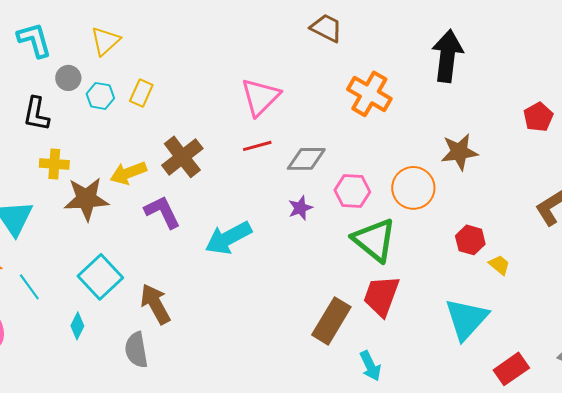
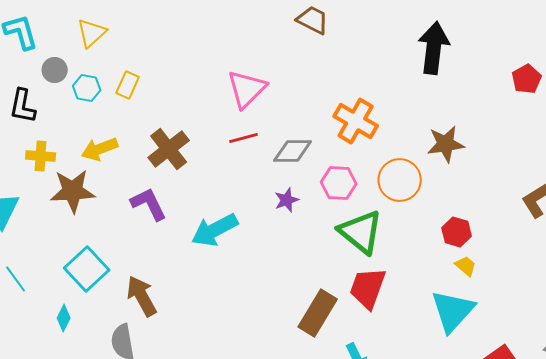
orange cross: (369, 94) -> (356, 121), moved
red pentagon: (538, 117) -> (527, 79), moved
yellow arrow: (128, 173) -> (100, 149), moved
yellow trapezoid: (499, 265) -> (466, 266), moved

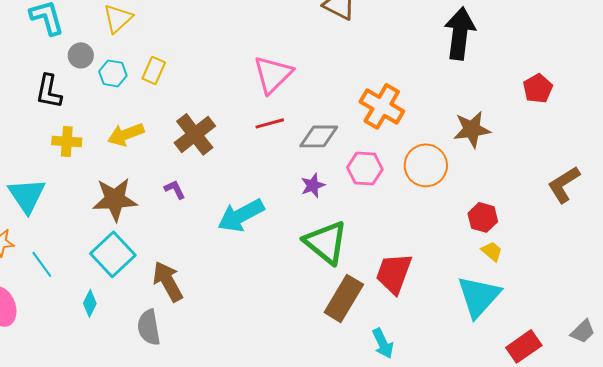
red pentagon: (527, 79) -> (538, 88), moved
brown star: (73, 191) -> (115, 199), moved
purple L-shape: (149, 204) -> (175, 189), size x0.6
green triangle: (361, 232) -> (326, 242), moved

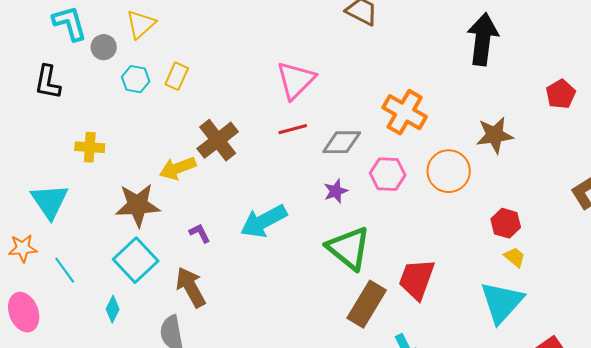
gray circle: (81, 55) -> (104, 47), moved
black L-shape: (49, 91) -> (48, 82), moved
yellow arrow: (126, 134) -> (178, 168), moved
purple L-shape: (175, 189) -> (200, 233), moved

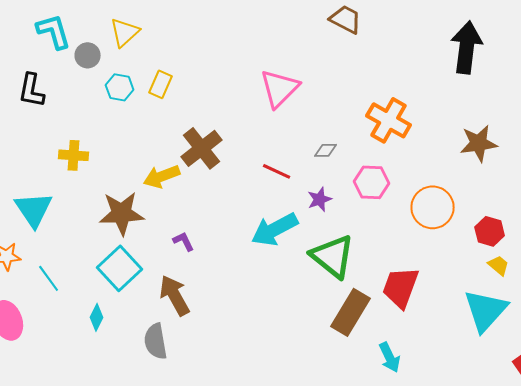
red line: (293, 129) -> (277, 171), moved, turned 40
gray diamond: (342, 142) -> (326, 150), size x0.6
orange circle: (449, 171) -> (433, 207), moved
cyan arrow: (264, 221) -> (275, 229), moved

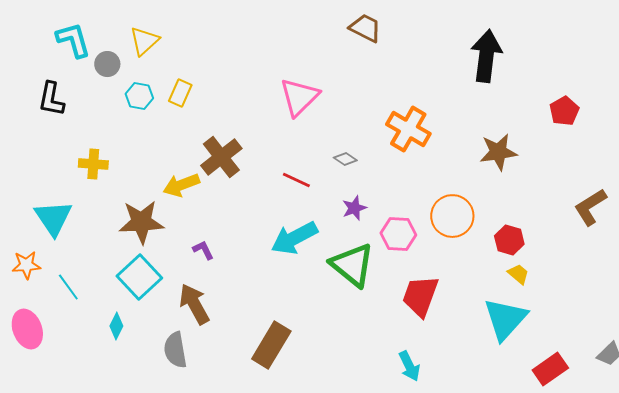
gray diamond: (326, 150) -> (345, 159), turned 35
pink hexagon: (372, 182) -> (398, 234), moved
purple star: (320, 199) -> (354, 208), moved
brown rectangle: (351, 312) -> (271, 345), moved

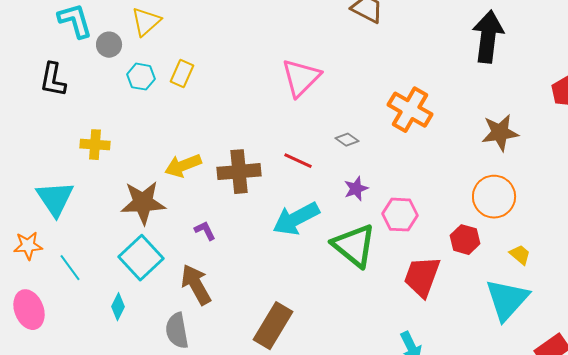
brown cross: (221, 157) -> (239, 172), moved, turned 33
orange circle: (452, 216) -> (494, 197), moved
red hexagon: (509, 240) -> (465, 240), moved

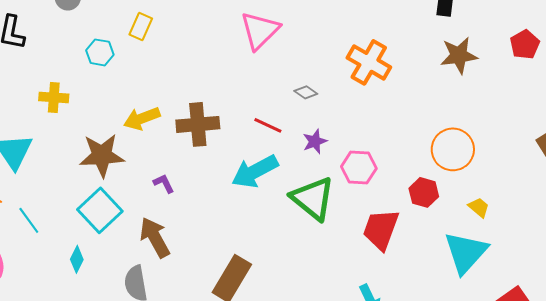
cyan hexagon: (141, 77) -> (100, 52), moved
brown star: (500, 133) -> (459, 55), moved
red line: (298, 161) -> (268, 125), moved

